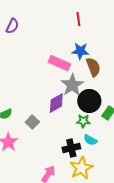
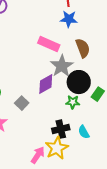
blue star: (80, 51) -> (69, 19), moved
cyan semicircle: (90, 140) -> (84, 132), moved, turned 32
yellow star: (81, 168) -> (57, 148), moved

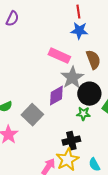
gray square: (22, 103) -> (32, 115), size x1.5
cyan semicircle: (84, 132) -> (94, 165), moved

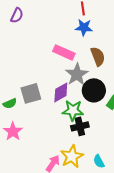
green star: (83, 114) -> (73, 110), moved, size x1.5
gray square: (32, 115) -> (31, 93), moved, turned 30
black cross: (71, 141) -> (80, 126), moved

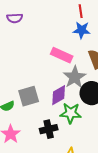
purple semicircle: (17, 15) -> (15, 18), turned 63
black cross: (80, 126) -> (49, 129), moved

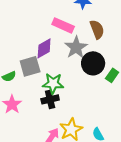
purple diamond: (59, 95) -> (44, 48), moved
green star: (71, 113) -> (53, 83), moved

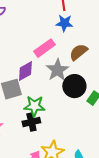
pink rectangle: (63, 25) -> (44, 48), turned -60
brown semicircle: (97, 29) -> (78, 52), turned -108

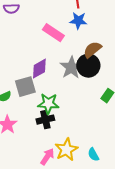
pink rectangle: (44, 48) -> (53, 33), moved, turned 70
black circle: (74, 86) -> (88, 66), moved

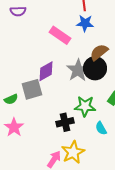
green star: (48, 104) -> (85, 106), moved
black cross: (45, 120) -> (65, 122), moved
cyan semicircle: (93, 155) -> (101, 128), moved

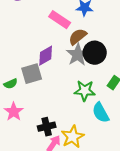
brown semicircle: (99, 52) -> (78, 37), moved
black cross: (65, 122) -> (47, 127), moved
cyan semicircle: (101, 128) -> (101, 113), size x1.5

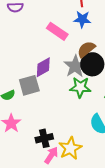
brown semicircle: (78, 37) -> (86, 49), moved
green star: (85, 91) -> (80, 87), moved

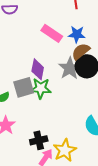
blue star: (82, 19) -> (77, 34), moved
purple diamond: (43, 67) -> (38, 69), turned -50
green star: (80, 87) -> (41, 88), moved

